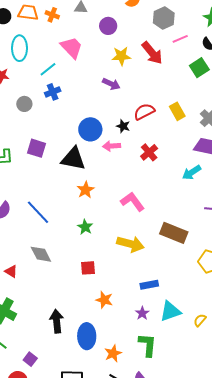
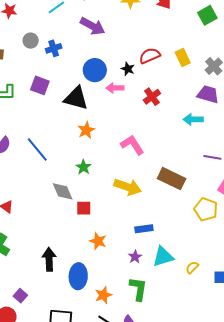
purple arrow: (111, 84) -> (92, 26), moved, size x1.4
blue cross: (53, 92) -> (54, 48), moved
cyan arrow: (192, 172) -> (193, 119), turned 30
gray diamond: (41, 254) -> (63, 191), moved

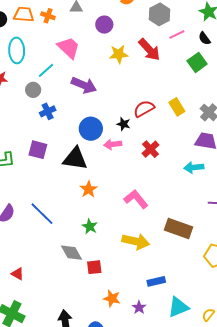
gray circle: (31, 41) -> (33, 90), moved
purple star: (135, 257) -> (139, 307), moved

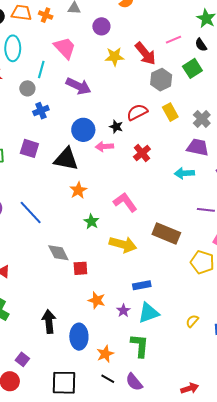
gray hexagon: (159, 14) -> (161, 80), moved
cyan line: (46, 70) -> (41, 69), turned -36
green star: (90, 226) -> (91, 221), moved
cyan triangle: (178, 307) -> (149, 313), moved

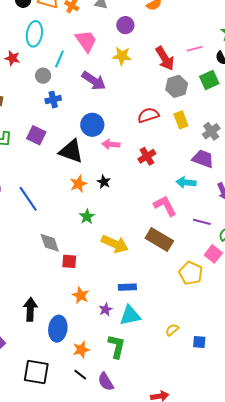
yellow star: (115, 57) -> (122, 56), moved
black star: (116, 127) -> (104, 182), moved
pink L-shape: (125, 202) -> (165, 206), moved

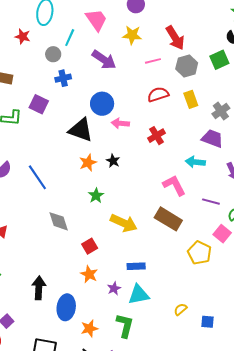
pink line: (195, 49) -> (153, 61), moved
purple square: (36, 135) -> (39, 104), moved
red square: (69, 261) -> (90, 246), moved, turned -35

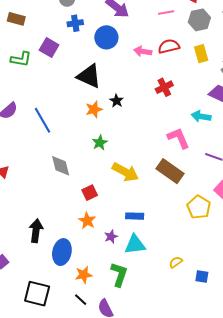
blue circle: (102, 104) -> (106, 37), moved
pink arrow: (120, 123) -> (143, 51), moved
black star: (113, 161) -> (117, 101), moved

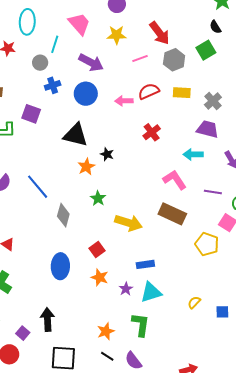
yellow rectangle: (201, 54) -> (182, 93), turned -60
gray diamond: (61, 166) -> (63, 215), moved, turned 40
black arrow: (36, 231) -> (47, 320), moved
blue ellipse: (62, 252) -> (60, 266), moved

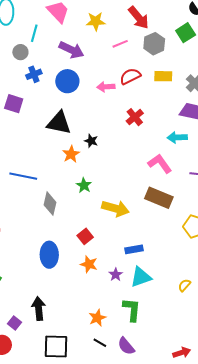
blue line: (38, 187) -> (23, 176), turned -36

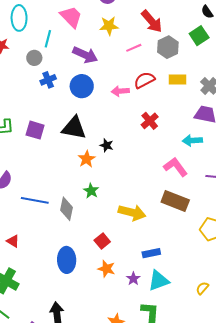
purple square: (14, 104) -> (35, 130), moved
blue line: (23, 176) -> (35, 200), moved
green star: (84, 185) -> (91, 191), moved

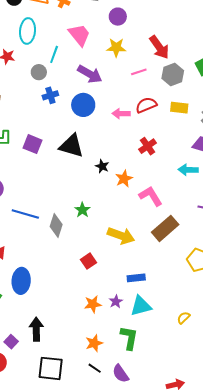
orange star: (87, 159) -> (124, 179), moved
pink L-shape: (175, 167) -> (151, 196), moved
brown rectangle: (175, 201) -> (165, 228), turned -68
blue ellipse: (67, 260) -> (21, 281), moved
orange star: (106, 269) -> (93, 304), moved, turned -30

